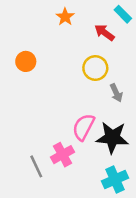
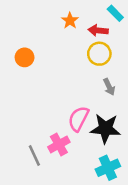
orange star: (65, 17) -> (70, 21), moved
red arrow: (104, 33) -> (98, 30), turned -30
yellow circle: (95, 68) -> (99, 54), moved

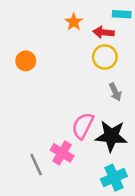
cyan rectangle: (115, 13) -> (122, 14), turned -42
pink cross: (59, 144) -> (62, 153), turned -30

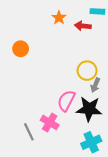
yellow circle: (105, 57) -> (87, 71), moved
gray arrow: (115, 92) -> (95, 85), moved, turned 48

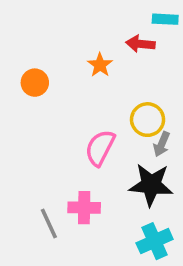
orange star: (59, 18) -> (100, 65), moved
pink semicircle: (66, 101) -> (100, 148), moved
pink cross: (50, 122) -> (84, 208), turned -30

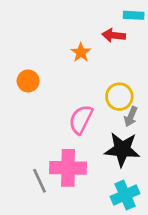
orange circle: (35, 83) -> (28, 81), moved
pink cross: (84, 208) -> (68, 168), size x1.4

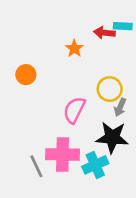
cyan rectangle: (134, 15) -> (123, 26), moved
cyan cross: (125, 195) -> (95, 165), moved

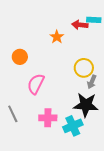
pink semicircle: (74, 110) -> (36, 84), moved
pink cross: (63, 154) -> (48, 118), size x0.7
gray line: (36, 166) -> (13, 114), moved

